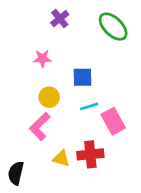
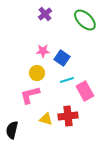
pink star: (42, 59) -> (43, 51), moved
blue square: (82, 77) -> (62, 58), turned 35
pink L-shape: (40, 126) -> (30, 95), turned 30

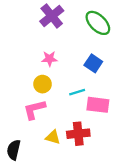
purple cross: (45, 14) -> (52, 16), size x1.5
blue square: (62, 58) -> (93, 63), moved
pink rectangle: (85, 91) -> (98, 105), turned -54

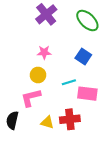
black semicircle: (14, 150) -> (12, 120), moved

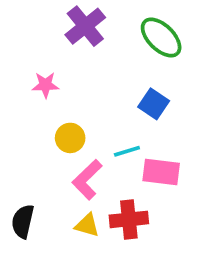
pink star: (44, 52) -> (45, 85), moved
pink L-shape: (31, 98) -> (87, 180), moved, turned -30

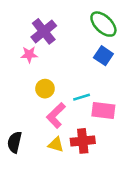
purple cross: (85, 26) -> (44, 31), moved
blue square: (154, 104) -> (103, 56), moved

